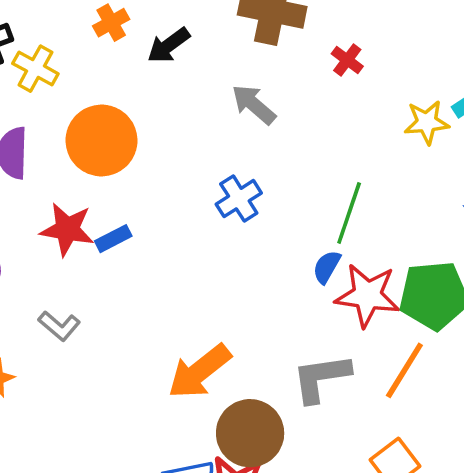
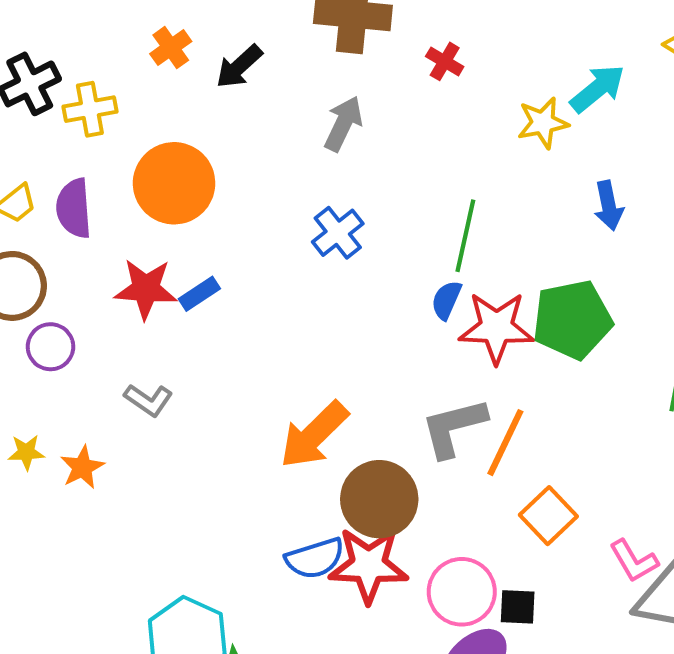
yellow cross: (35, 69) -> (90, 109), turned -33
gray arrow: (254, 104) -> (343, 124), turned 81
orange line: (404, 370) -> (505, 443), moved

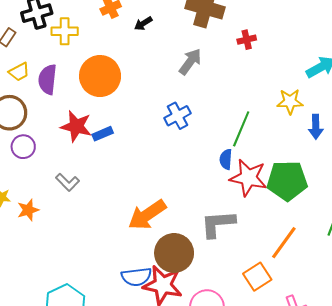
red cross: (445, 61) -> (247, 40), turned 36
black arrow: (239, 66) -> (143, 23), size x0.7
yellow star: (543, 123) -> (290, 102), moved
blue semicircle: (446, 300) -> (226, 159), turned -30
orange line: (505, 443) -> (284, 243), moved

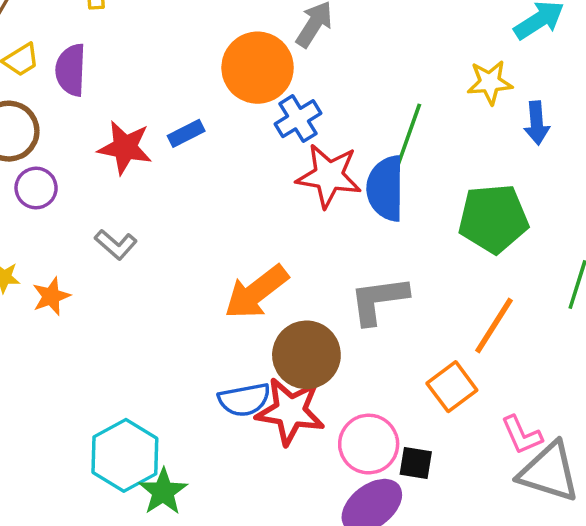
orange circle: (100, 76) -> (258, 68), moved
blue rectangle: (103, 134) -> (186, 133), moved
blue semicircle: (226, 159) -> (386, 188), size x1.8
red star: (248, 178) -> (329, 176), moved

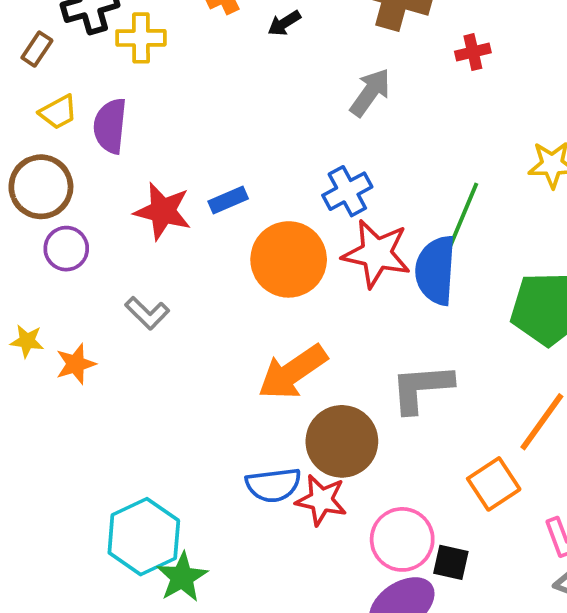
orange circle: (258, 68) -> (289, 259), moved
red star: (290, 411) -> (321, 500), size x0.7

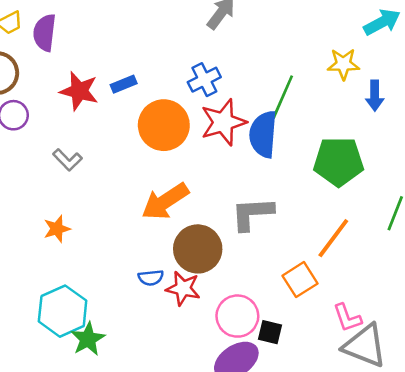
red star: (376, 254) -> (223, 122), turned -30
orange star: (76, 364) -> (57, 229), moved
blue semicircle: (273, 485) -> (151, 278), size x0.7

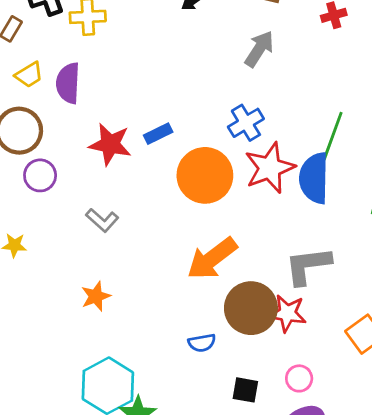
red star: (183, 288) -> (287, 313), moved
pink circle: (237, 316) -> (299, 378), size x0.6
black square: (270, 332) -> (245, 390), moved

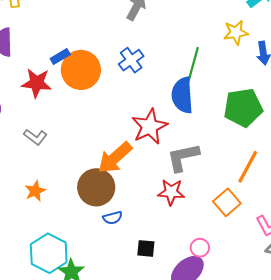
blue rectangle: (158, 134) -> (60, 56), moved
red star: (270, 168) -> (150, 127), moved
orange circle: (205, 175) -> (81, 70), moved
brown circle: (251, 308) -> (96, 187), moved
pink circle: (299, 378) -> (200, 248), moved

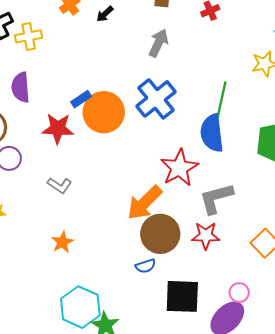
blue cross: (131, 60) -> (156, 99), size x1.5
brown circle: (96, 187) -> (160, 234), moved
black square: (146, 248) -> (182, 296), size x1.8

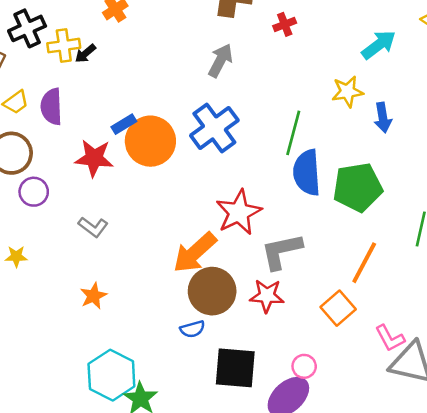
black arrow: (105, 14) -> (85, 53), moved
blue semicircle: (212, 133) -> (307, 173), moved

